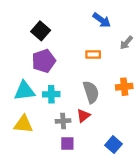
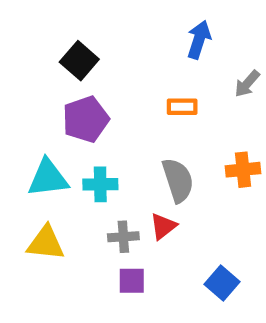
blue arrow: (102, 20) -> (199, 40), turned -108

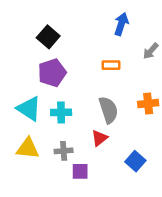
cyan triangle: (48, 178) -> (29, 109), turned 40
gray cross: (123, 237) -> (64, 151), moved
blue square: (222, 283) -> (135, 161), moved

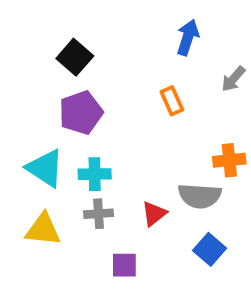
orange rectangle: (111, 65) -> (172, 101), turned 66
gray semicircle: (108, 110) -> (200, 196), moved, turned 112
gray cross: (64, 151) -> (99, 214), moved

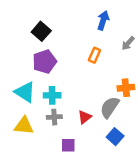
orange rectangle: (172, 101) -> (94, 55), turned 48
gray semicircle: (200, 196) -> (110, 107), turned 120

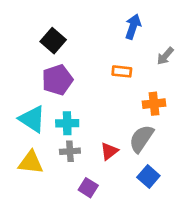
orange rectangle: (94, 55) -> (122, 71), turned 72
orange cross: (126, 88) -> (154, 104), moved
purple square: (68, 145) -> (88, 188), turned 32

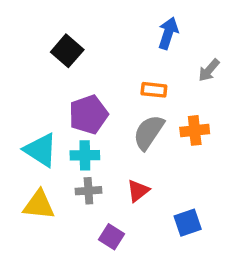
purple pentagon: (57, 80) -> (88, 115), moved
gray semicircle: (141, 139) -> (149, 132), moved
blue square: (148, 176) -> (188, 223), turned 30

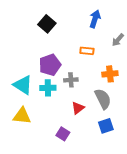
black square: (67, 51) -> (47, 24), moved
gray semicircle: (149, 132) -> (103, 99), moved, turned 120
gray cross: (88, 191) -> (71, 80), moved

